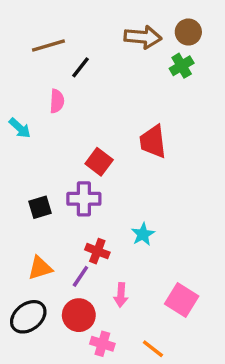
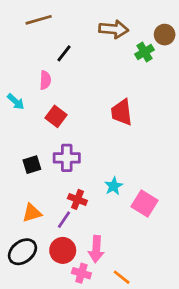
brown circle: (188, 32) -> (165, 35), moved
brown line: (48, 45) -> (39, 20), moved
red square: (99, 162) -> (56, 116), moved
pink arrow: (121, 295) -> (96, 249), moved, size x1.4
pink square: (182, 300) -> (144, 203), moved

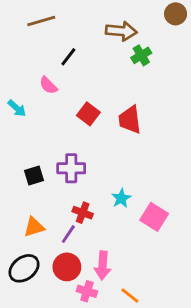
brown circle: (165, 35) -> (176, 14), moved
green cross: (144, 52) -> (141, 55), moved
pink semicircle: (45, 80) -> (48, 85), turned 132
red square: (56, 116) -> (88, 114), moved

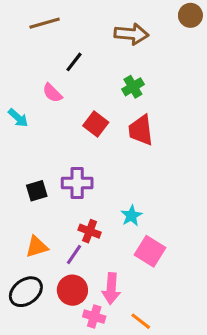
green cross: (141, 55) -> (133, 87), moved
pink square: (154, 217) -> (150, 251), moved

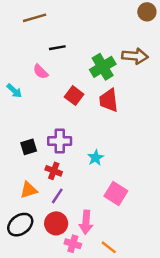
brown arrow: (131, 34) -> (135, 56), moved
black line: (74, 62) -> (57, 48), turned 42
green cross: (133, 87) -> (103, 67), size x1.5
cyan star: (131, 216) -> (96, 158), moved
red cross: (90, 231) -> (54, 171), moved

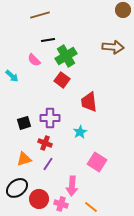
brown line: (35, 18) -> (40, 15), moved
green cross: (103, 67) -> (66, 56), moved
red trapezoid: (109, 100) -> (89, 102), moved
red circle: (56, 223) -> (39, 199), moved

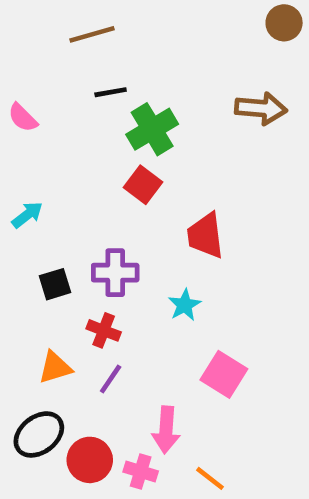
pink semicircle: (34, 60) -> (23, 118), moved
cyan arrow: (12, 76) -> (27, 215), moved, turned -80

